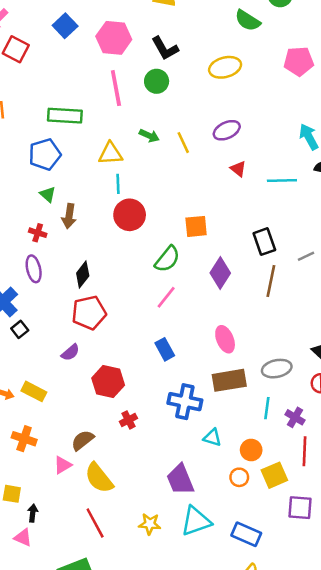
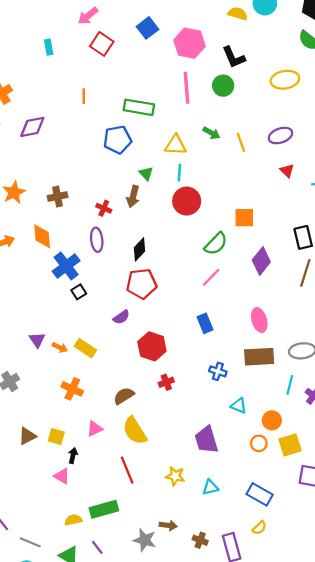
green triangle: (48, 194) -> (146, 173), moved
blue cross: (185, 402) -> (218, 371), size x0.6
pink triangle: (63, 465) -> (95, 429), moved
cyan triangle: (196, 521) -> (210, 487), moved, size x0.6

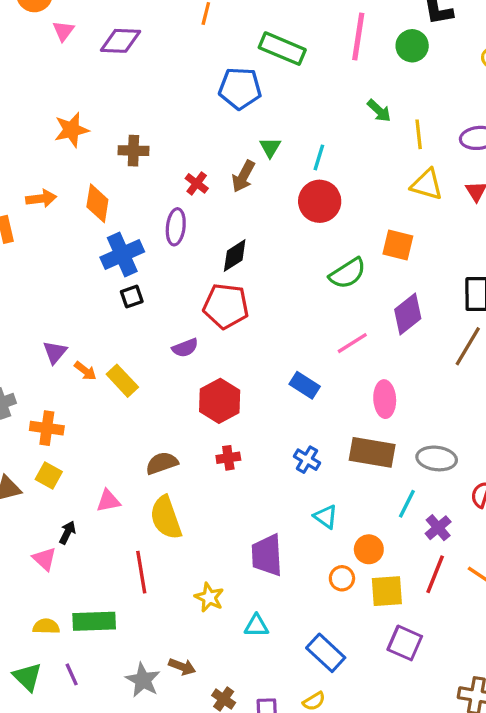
yellow triangle: (176, 145) -> (427, 184), moved
pink line: (211, 277) -> (352, 343), moved
blue rectangle: (205, 323) -> (305, 385), turned -48
orange cross: (72, 389) -> (47, 428), moved, turned -30
yellow square: (56, 437) -> (49, 476), moved

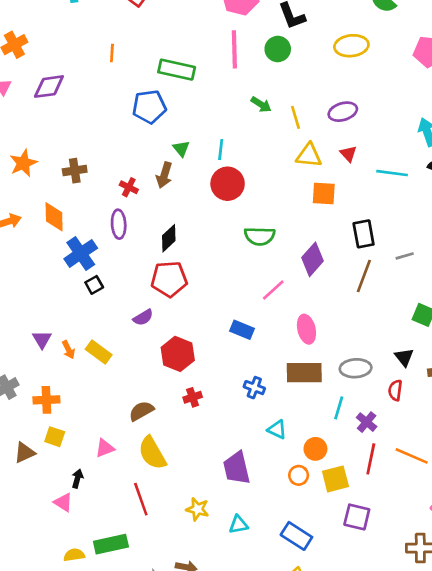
orange square: (398, 245) -> (324, 193), moved
green semicircle: (348, 273) -> (260, 236), turned 44
orange arrow: (85, 371) -> (68, 350), turned 36

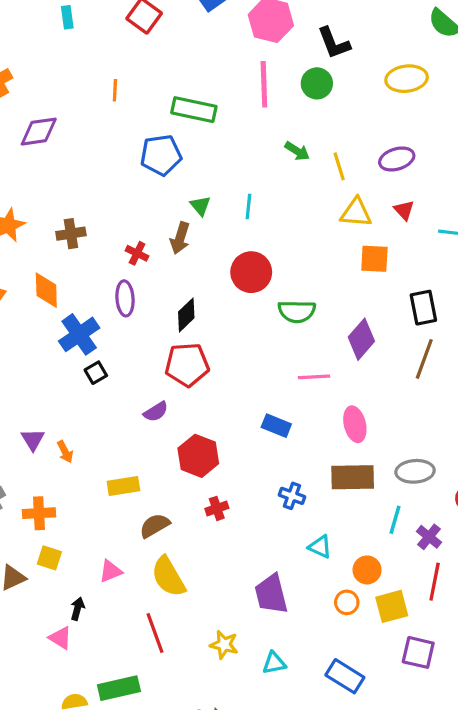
red circle: (228, 184) -> (251, 272), moved
pink line: (273, 290) -> (314, 377), turned 40
yellow rectangle: (99, 352) -> (123, 486), moved, turned -45

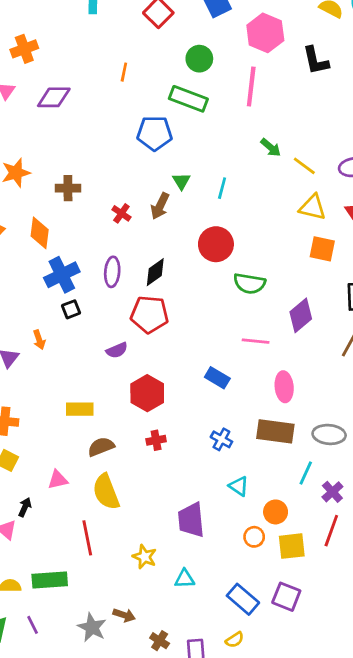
green circle: (317, 83) -> (199, 59), moved
yellow line: (339, 166) -> (304, 166), turned -45
purple ellipse: (125, 298) -> (112, 272), moved
orange arrow: (65, 452) -> (39, 340), moved
purple square: (418, 652) -> (286, 597), moved

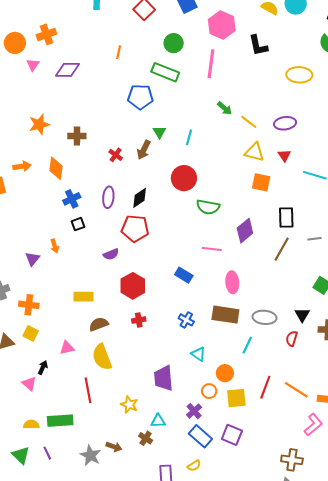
blue cross: (62, 275) -> (72, 199), size x0.7
purple cross: (332, 492) -> (194, 411), moved
brown cross: (160, 641) -> (146, 438), moved

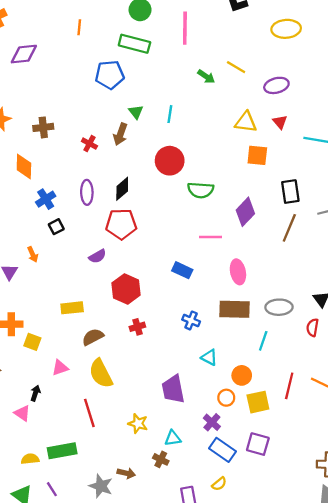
yellow line: (249, 122) -> (236, 67), moved
yellow square: (31, 333) -> (32, 342), moved

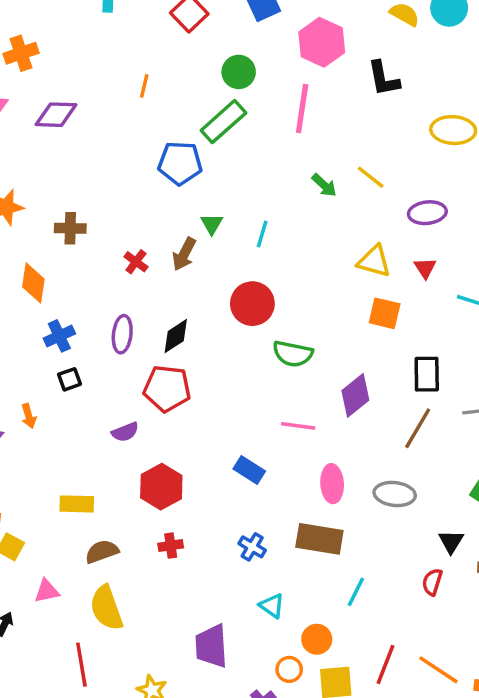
green rectangle: (134, 44) -> (223, 122), turned -64
gray ellipse: (279, 307) -> (395, 494), moved

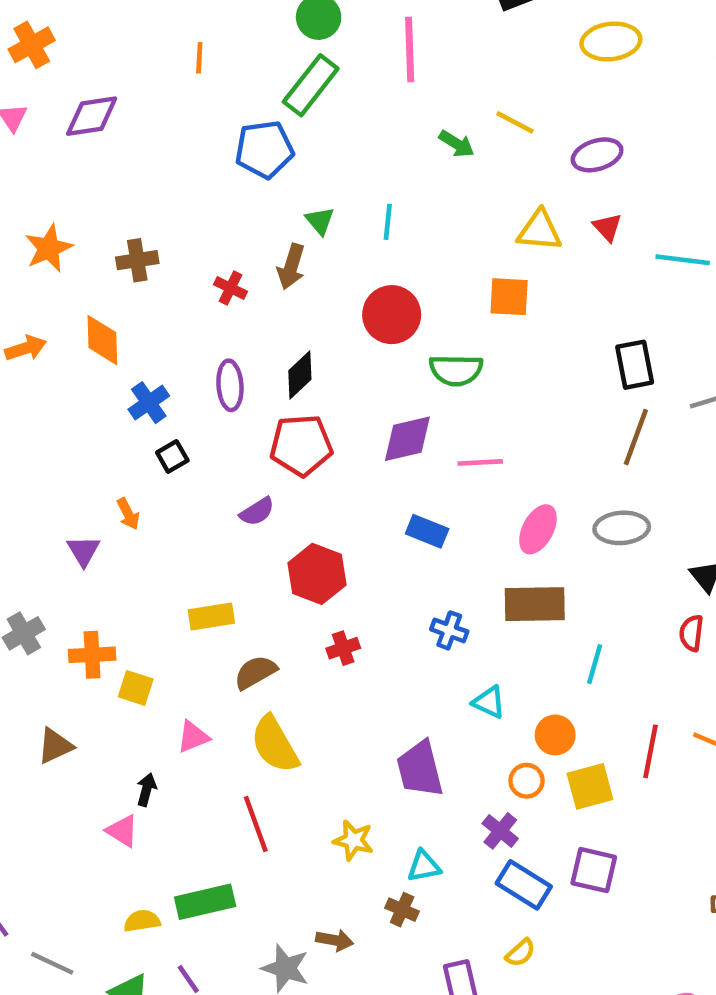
orange square: (385, 313) -> (509, 297), moved
purple diamond: (355, 395) -> (407, 439), moved, turned 36
pink ellipse: (332, 484) -> (538, 529), turned 42

